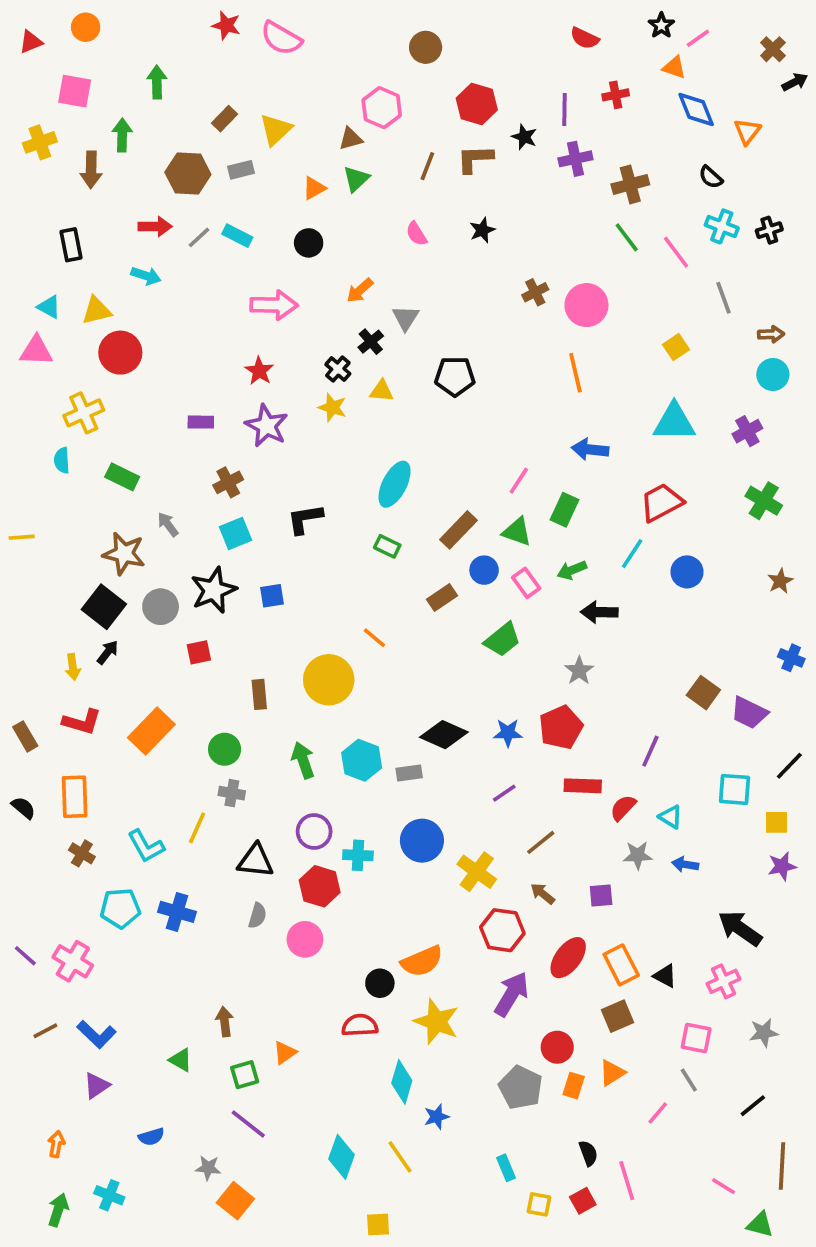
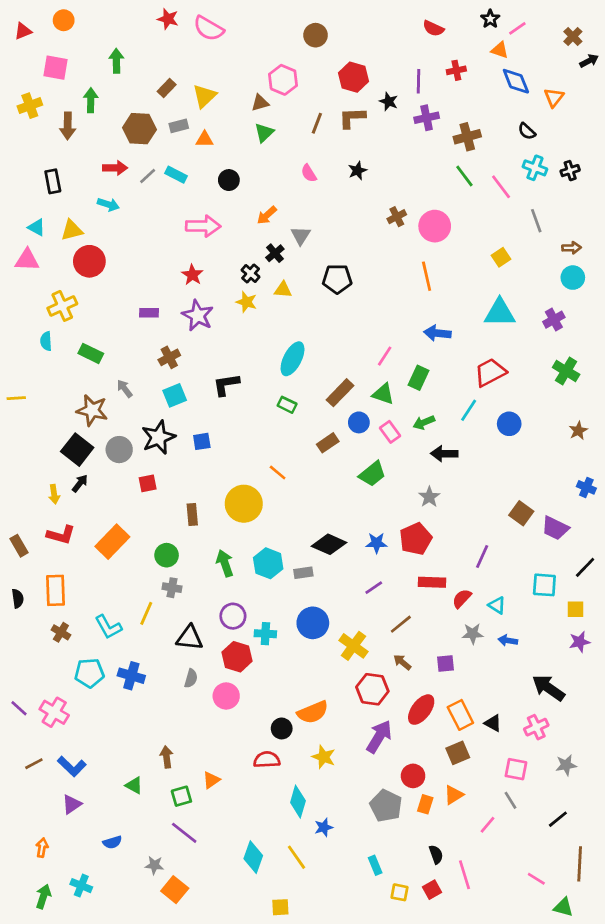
orange triangle: (314, 188) -> (204, 139), moved, turned 30
black semicircle: (23, 808) -> (18, 598), turned 42
yellow star: (437, 1022) -> (324, 757), size x0.7

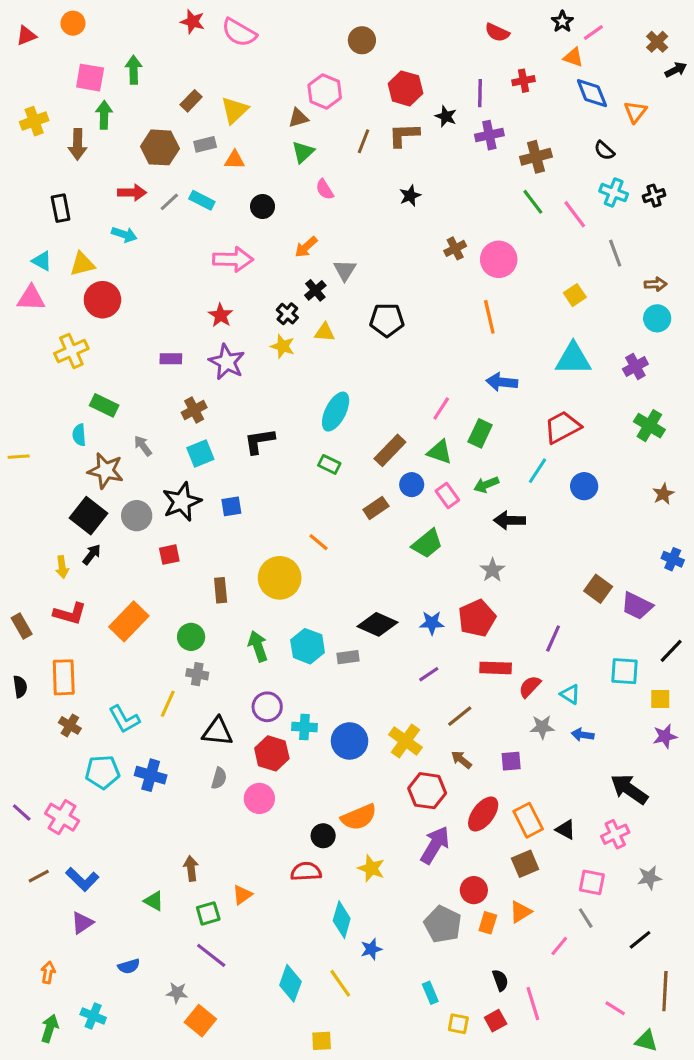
pink square: (56, 68) -> (90, 78), moved
pink semicircle: (309, 173) -> (325, 189), moved
cyan semicircle: (46, 341) -> (79, 435), moved
blue circle: (313, 623) -> (350, 741), moved

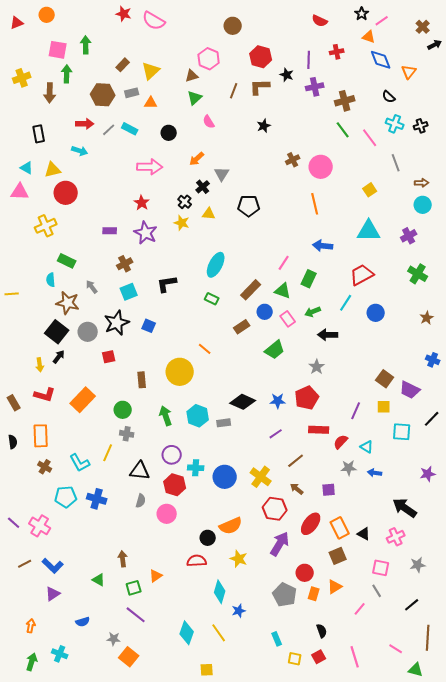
blue square: (231, 506) -> (149, 326), turned 32
yellow square: (660, 699) -> (384, 407), moved
pink line: (533, 1004) -> (355, 657), moved

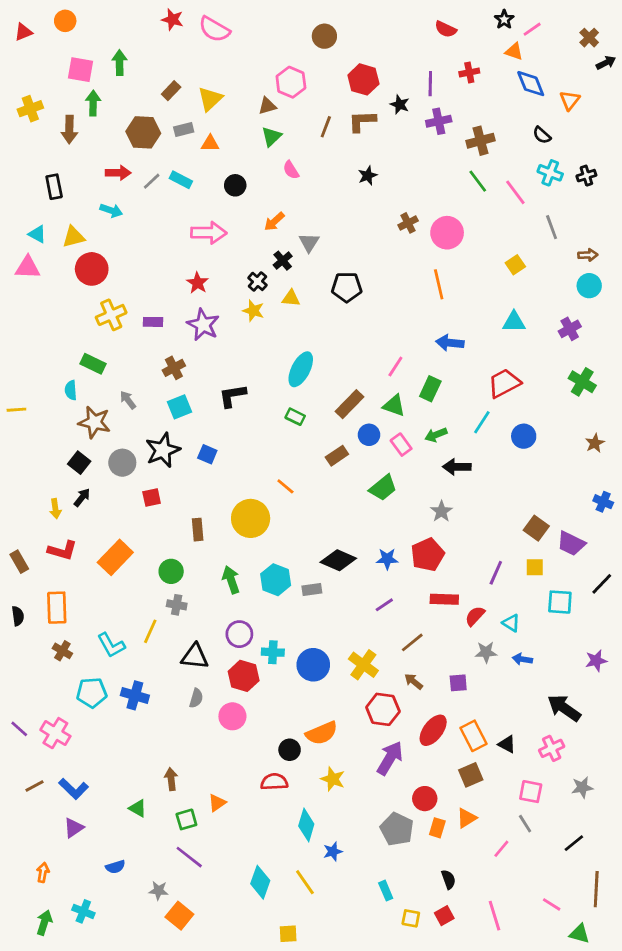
yellow cross: (46, 226) -> (111, 315), moved
cyan triangle: (369, 231) -> (514, 322), size x0.7
black square: (57, 332) -> (79, 463), size x0.7

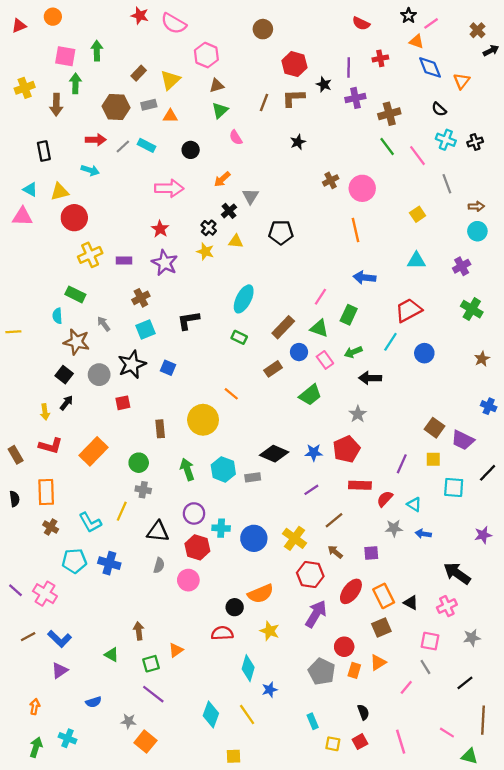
pink hexagon: (291, 82) -> (206, 55), moved

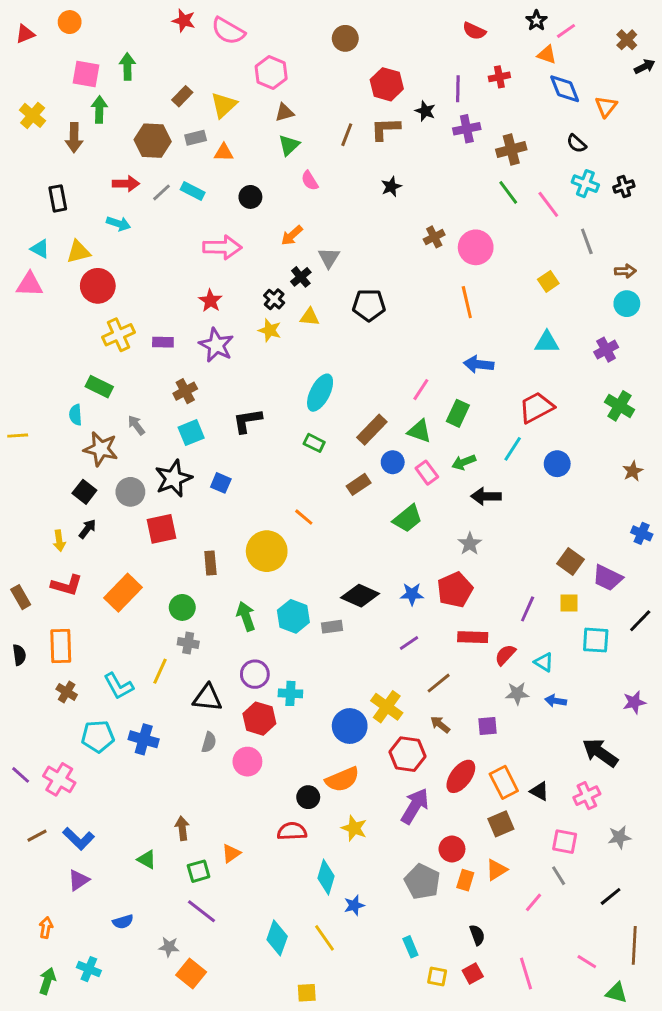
yellow cross: (25, 88) -> (33, 115), turned -30
red square: (123, 403) -> (161, 529), size x1.5
blue circle: (254, 538) -> (350, 726), moved

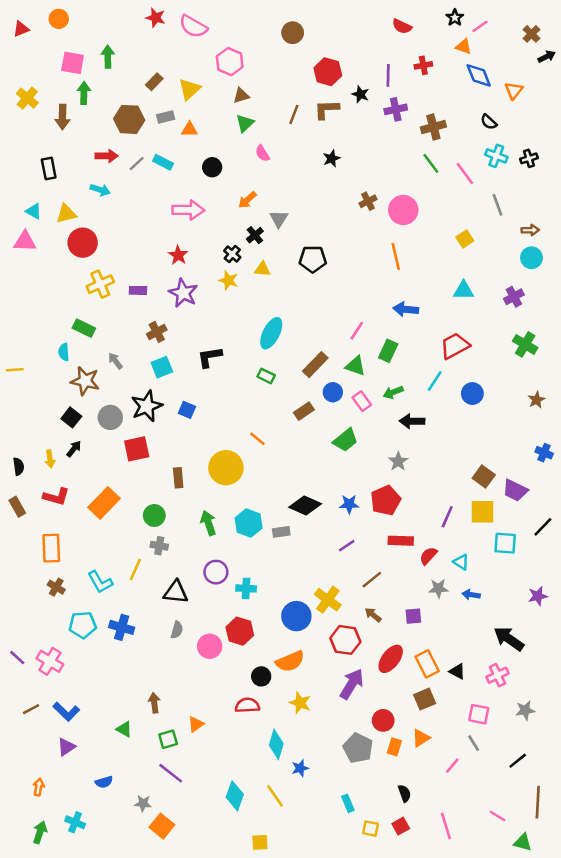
yellow square: (569, 603) -> (482, 512), size x1.5
black semicircle: (19, 655) -> (19, 466), moved
red hexagon: (259, 719) -> (240, 631), moved

